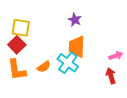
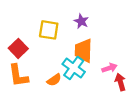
yellow square: (21, 28) -> (49, 30), moved
pink arrow: (116, 56) -> (110, 68), moved
orange semicircle: (44, 67) -> (54, 80), moved

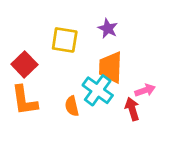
orange semicircle: (54, 80) -> (72, 106), turned 112
red arrow: (120, 82) -> (132, 109), moved

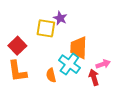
purple star: (108, 28) -> (60, 18), moved

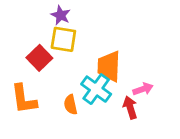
purple star: (60, 18) -> (61, 15), moved
red square: (17, 46) -> (39, 58), moved

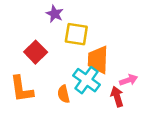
yellow square: (63, 39) -> (76, 34), moved

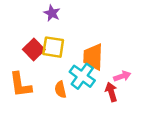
yellow square: (76, 34) -> (53, 47), moved

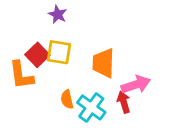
cyan cross: (82, 76) -> (91, 107), moved
pink arrow: (122, 76) -> (136, 85), size x1.5
orange L-shape: (20, 85) -> (21, 75), moved

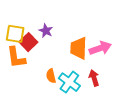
purple star: (58, 14) -> (46, 31), moved
yellow square: (59, 52) -> (15, 34), moved
pink arrow: (136, 85) -> (100, 48), moved

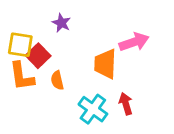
purple star: (46, 31) -> (61, 23), moved
pink arrow: (100, 48) -> (134, 42), moved
orange semicircle: (51, 76) -> (57, 80), moved

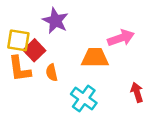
purple star: (61, 23) -> (55, 21), size x1.5
orange trapezoid: (105, 64) -> (95, 58), turned 88
red arrow: (126, 104) -> (137, 92), moved

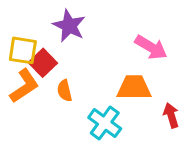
pink arrow: (121, 38) -> (151, 47), turned 50
orange trapezoid: (95, 58) -> (134, 88), moved
orange L-shape: (20, 69) -> (24, 86), turned -116

